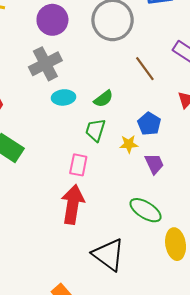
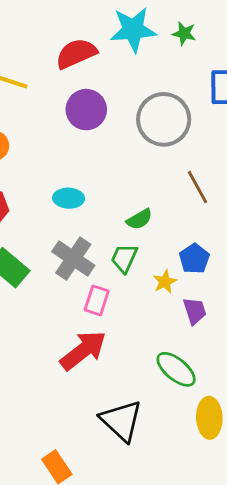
gray cross: (45, 64) -> (73, 259), moved, turned -36
cyan ellipse: (64, 97) -> (69, 198), moved
yellow star: (129, 144) -> (165, 282), turned -30
red arrow: (73, 204) -> (83, 350), turned 36

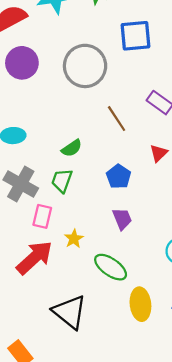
yellow star: (165, 282) -> (74, 239), moved

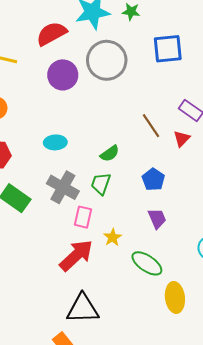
gray circle: (85, 66) -> (107, 60), moved
red triangle: (159, 153) -> (182, 139), moved
black triangle: (70, 312) -> (83, 309), moved, turned -40

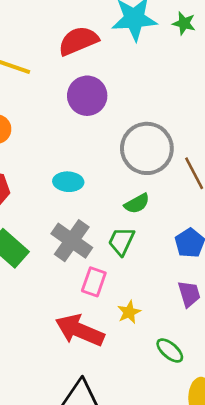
gray circle: (107, 60) -> (147, 148), moved
red arrow: (76, 255) -> (80, 330), turned -120
green ellipse: (147, 263) -> (170, 350), size x0.7

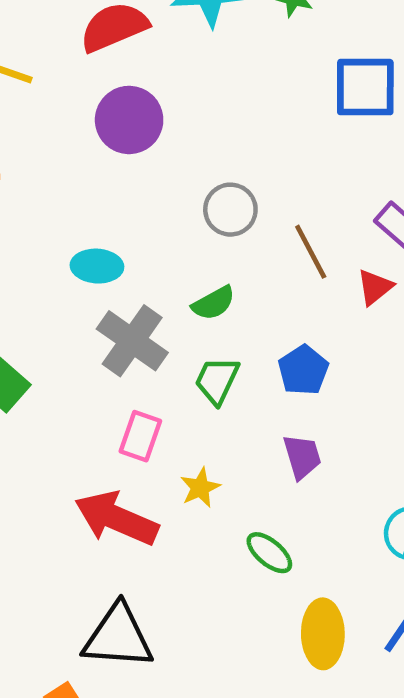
gray circle: (147, 148) -> (230, 210), size x0.6
gray cross: (72, 241) -> (132, 341), moved
green trapezoid: (121, 241) -> (217, 380), moved

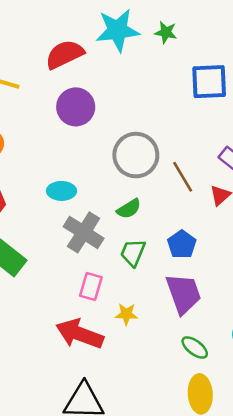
gray circle: (230, 210) -> (136, 155), size x1.5
purple trapezoid: (302, 457) -> (184, 294), size x1.6
yellow star: (200, 488) -> (126, 314), turned 30
green ellipse: (269, 553) -> (195, 347), moved

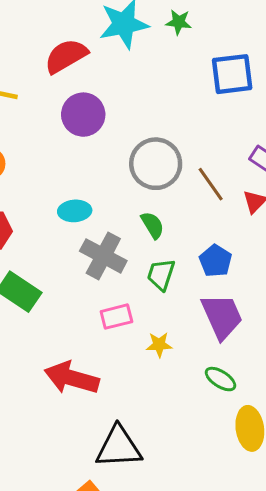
green semicircle: (129, 209) -> (153, 225), turned -85
pink rectangle: (91, 286) -> (116, 317), turned 64
red arrow: (80, 334) -> (72, 378), moved
green ellipse: (195, 347) -> (221, 379), moved

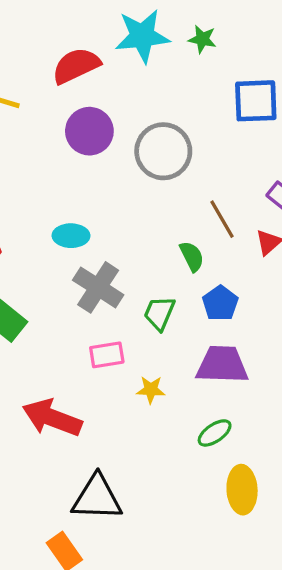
gray circle: (156, 164) -> (163, 151), moved
green semicircle: (153, 225) -> (192, 256), moved
purple trapezoid: (222, 316) -> (222, 365), turned -69
green ellipse: (221, 379) -> (215, 433), turned -72

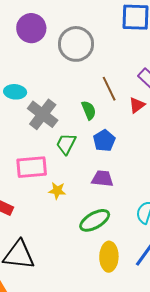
gray cross: (98, 287) -> (43, 114), moved
pink rectangle: (107, 355) -> (32, 167), size x1.4
purple trapezoid: (222, 365) -> (102, 179), size x0.7
green ellipse: (215, 433) -> (95, 220), size x1.4

